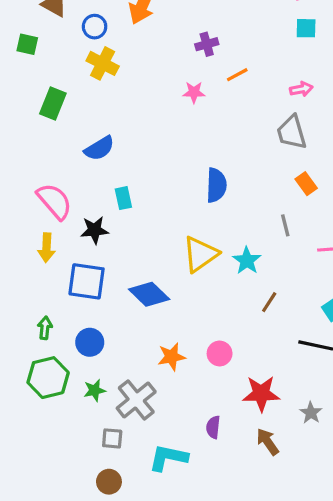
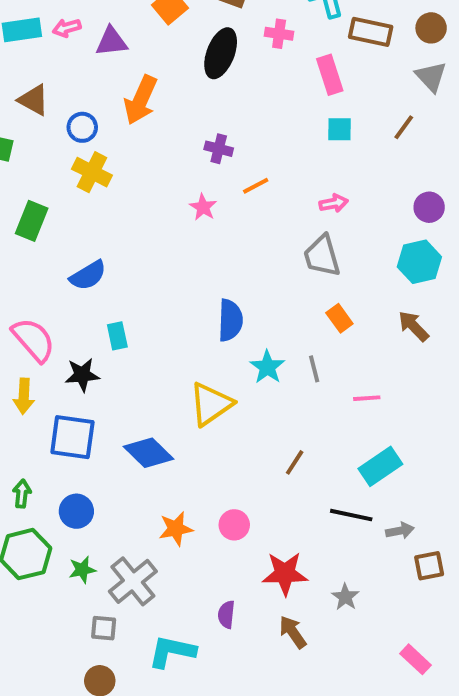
purple cross: (207, 44) -> (219, 149), turned 30
pink star: (194, 92) -> (203, 207), turned 30
cyan star: (247, 261) -> (267, 367), moved

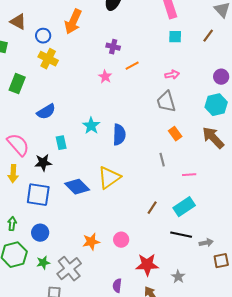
brown arrow: (414, 326) -> (213, 138), size x1.4
cyan star: (267, 367) -> (91, 126), moved
blue diamond: (148, 453) -> (77, 187), moved
cyan rectangle: (380, 466) -> (184, 207), moved

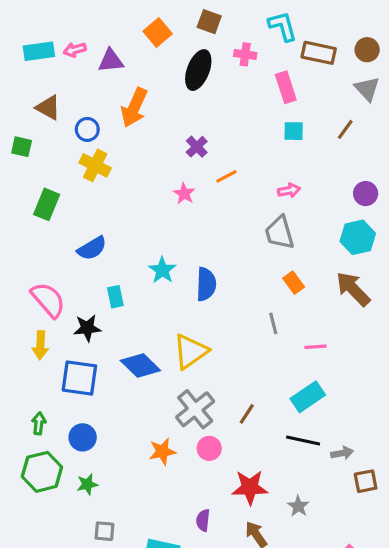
purple cross: (113, 47) -> (197, 147), turned 32
brown line: (152, 208) -> (247, 414), moved
gray cross: (69, 269) -> (195, 409), moved

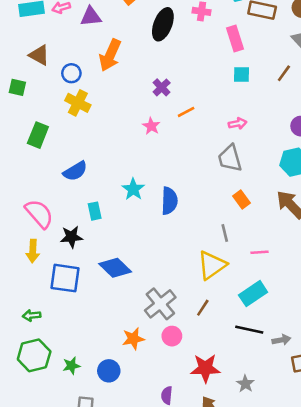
yellow triangle: (190, 351) -> (212, 265), moved
green arrow: (39, 423) -> (31, 315), turned -102
blue circle: (83, 437) -> (109, 371), moved

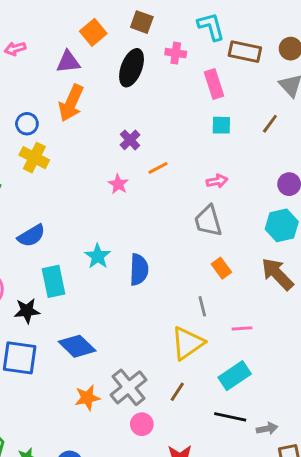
purple triangle: (91, 17) -> (68, 62), moved
cyan rectangle: (95, 211) -> (53, 281), size x1.5
orange star: (133, 339) -> (87, 398), moved

